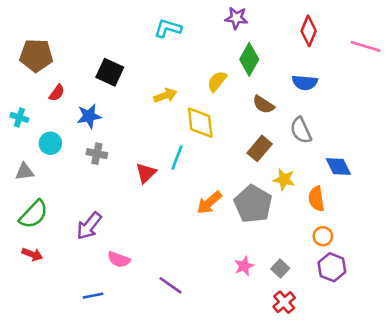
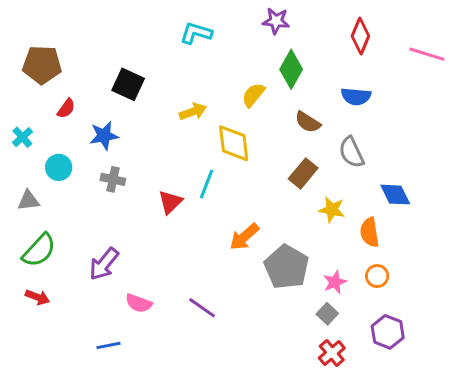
cyan cross: (19, 117) -> (22, 137), turned 30
gray pentagon: (253, 204) -> (287, 267), moved
pink star: (244, 266) -> (335, 282), moved
purple hexagon: (332, 267) -> (388, 332), moved
purple line: (170, 285) -> (202, 308), moved

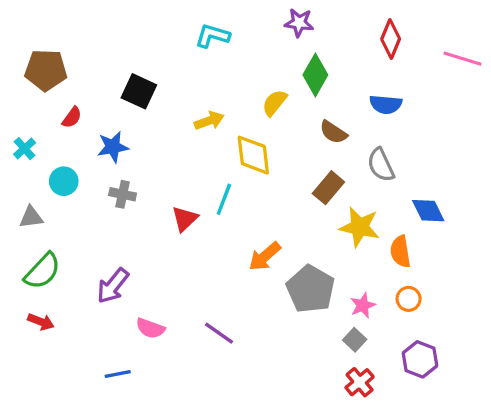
yellow star: (332, 210) -> (360, 227), size x1.4

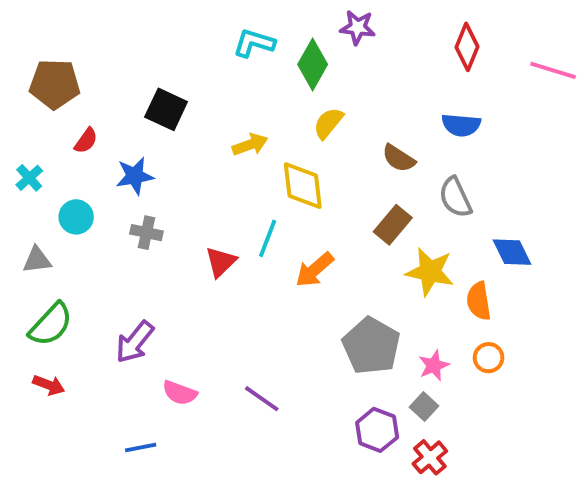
green diamond: (315, 75) -> (313, 64), moved
orange arrow: (265, 256) -> (315, 270), moved
purple hexagon: (420, 359) -> (377, 430), moved

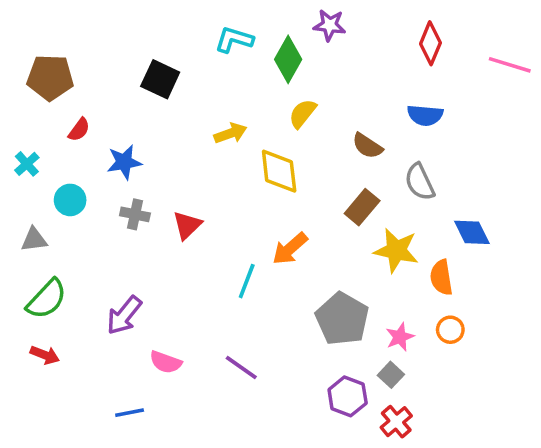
black square: (166, 109) -> (160, 79), moved
cyan line: (268, 238) -> (247, 281), moved
red triangle: (221, 262) -> (187, 225), moved

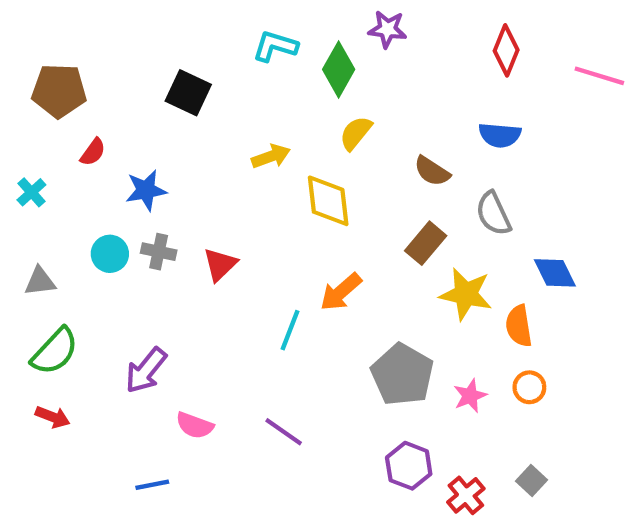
cyan circle: (70, 200) -> (110, 254), moved
gray square: (391, 375) -> (532, 481), moved

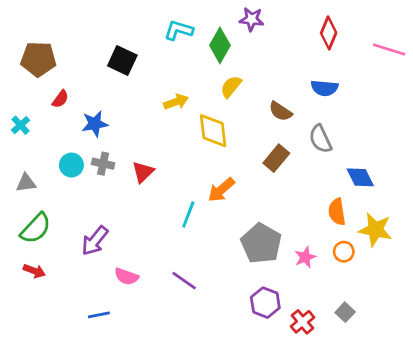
yellow star: (466, 294) -> (375, 230), moved

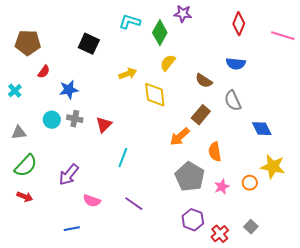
orange arrow: (221, 190) -> (180, 137), moved
orange semicircle: (337, 212) -> (215, 152), moved
cyan line: (188, 215) -> (123, 158), moved

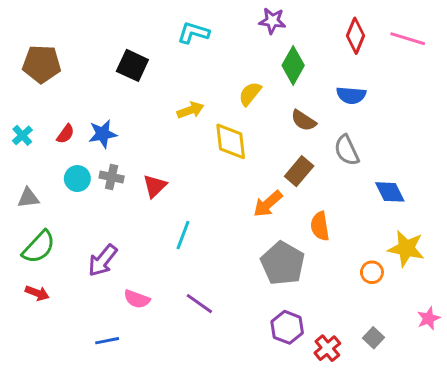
green diamond: (160, 33) -> (293, 65), moved
pink line: (283, 36) -> (408, 39), moved
red semicircle: (44, 72) -> (65, 134), moved
pink star: (222, 187) -> (429, 318), moved

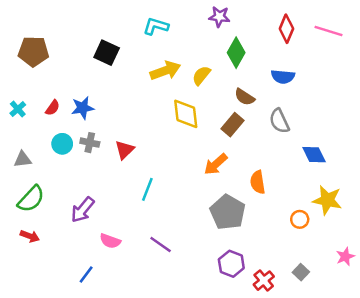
yellow arrow: (190, 110) -> (165, 71), moved, size x1.4
brown rectangle: (299, 171) -> (233, 125), moved
blue line: (107, 341) -> (86, 275), turned -42

